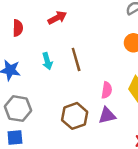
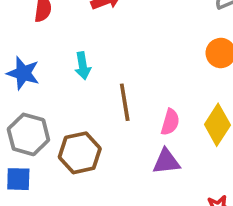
brown line: (76, 59) -> (125, 102), moved
brown hexagon: (75, 116) -> (80, 153), moved

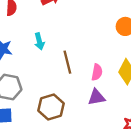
brown hexagon: (80, 153) -> (51, 107), moved

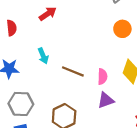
brown line: (67, 62) -> (73, 71), turned -45

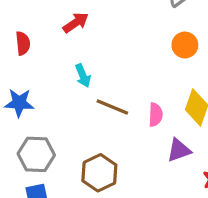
cyan arrow: (43, 56) -> (83, 76), moved
purple triangle: (106, 100) -> (179, 150), moved

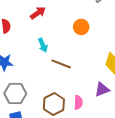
orange circle: (185, 45) -> (81, 27), moved
pink semicircle: (156, 115) -> (78, 102), moved

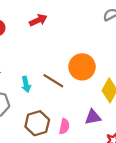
orange circle: (81, 27) -> (82, 67), moved, size x1.5
cyan arrow: (43, 45) -> (26, 84), moved

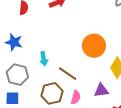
brown line: (53, 81) -> (68, 74), moved

